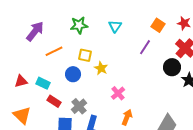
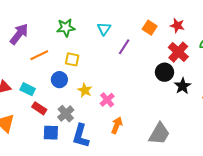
purple line: (145, 47) -> (124, 47), moved
yellow star: (101, 68) -> (85, 90), moved

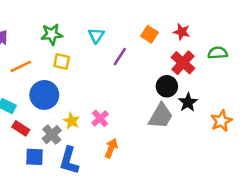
yellow square: (72, 59) -> (62, 62), moved
blue circle: (59, 80) -> (44, 95), size x1.5
yellow star: (85, 90) -> (72, 121), moved
gray trapezoid: (159, 134) -> (161, 116), moved

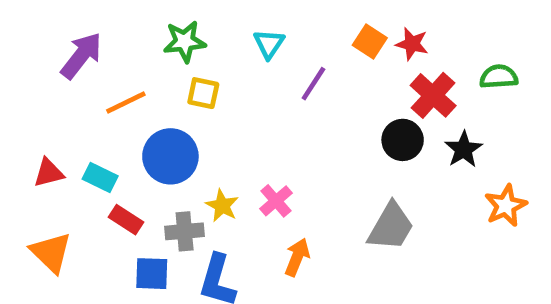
red star: (182, 32) -> (412, 44), moved
black star: (188, 102) -> (464, 149), moved
gray trapezoid: (161, 116) -> (391, 227), moved
gray cross: (52, 135) -> (185, 231), turned 36

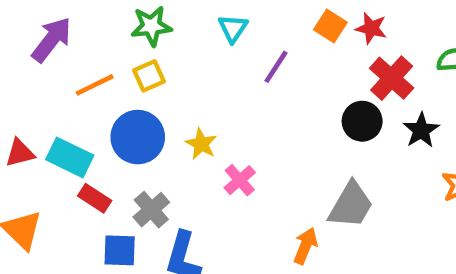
yellow square: (203, 93) -> (149, 76), moved, turned -36
cyan rectangle: (100, 177) -> (70, 157), size x1.4
yellow star: (222, 206) -> (201, 144), moved
gray cross: (185, 231) -> (151, 210), turned -36
orange arrow: (297, 257) -> (305, 246), moved

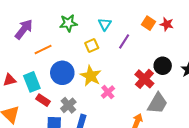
yellow square: (149, 76) -> (92, 45), moved
red cross: (392, 78) -> (144, 79), moved
yellow star: (201, 144) -> (91, 76), size x1.5
cyan rectangle: (70, 157) -> (32, 82), turned 42

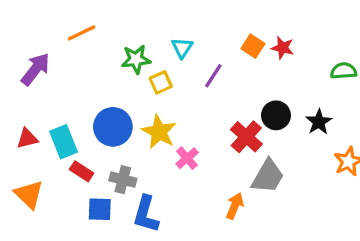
green star: (68, 23) -> (136, 59), moved
purple arrow: (24, 29) -> (35, 69), moved
orange line: (43, 50) -> (82, 33), moved
gray cross: (68, 105) -> (123, 180), turned -35

